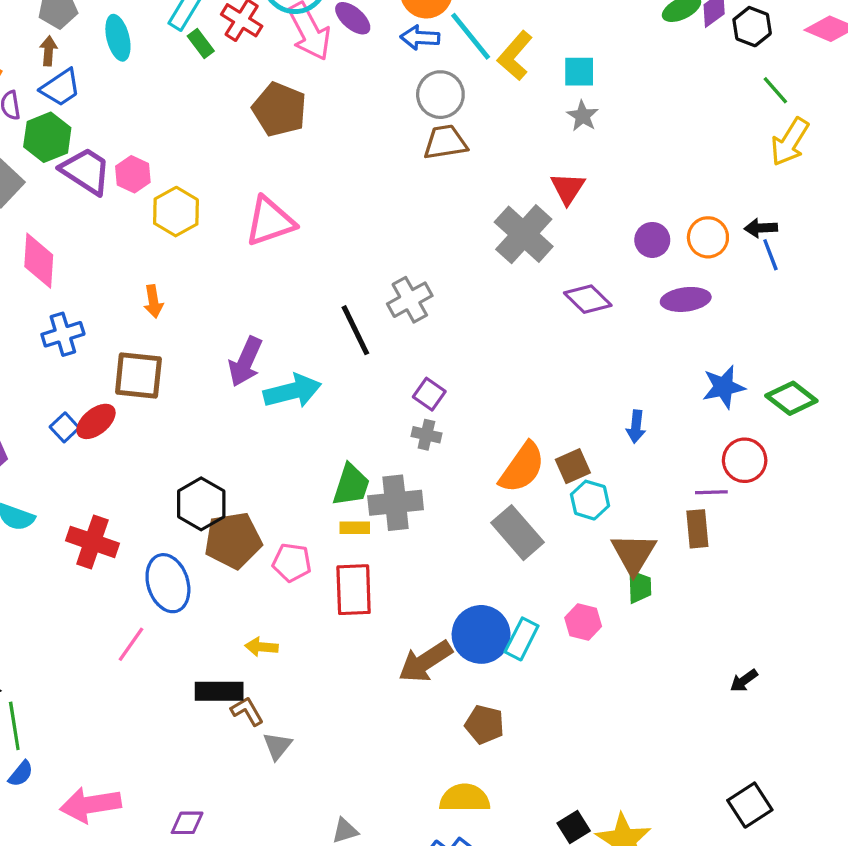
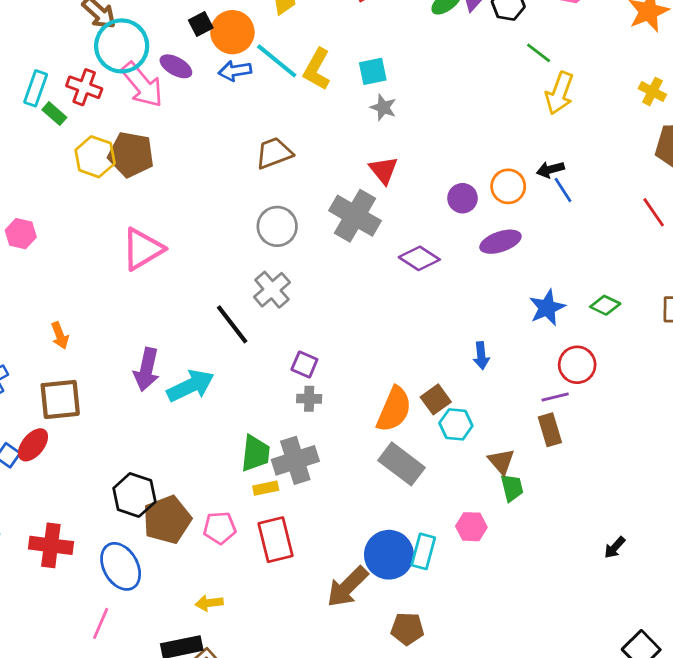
gray circle: (440, 95) -> (277, 226), moved
yellow hexagon: (176, 212) -> (95, 157), moved
green diamond: (791, 398) -> (605, 305), size x0.7
brown triangle: (634, 554) -> (501, 461), size x0.7

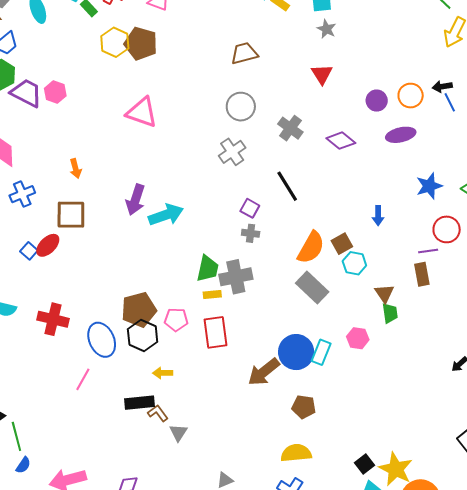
gray cross: (355, 216) -> (290, 128), moved, size x0.7
pink triangle: (143, 249) -> (142, 112), turned 44
black line: (232, 324) -> (287, 186), moved
black hexagon: (134, 495) -> (143, 336), moved

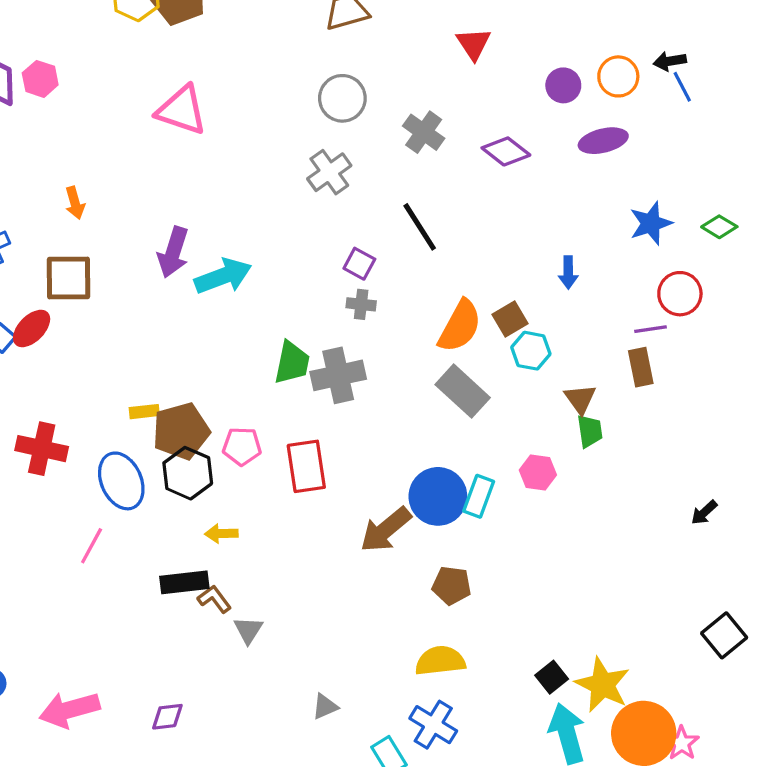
yellow rectangle: (212, 294) -> (144, 412), moved

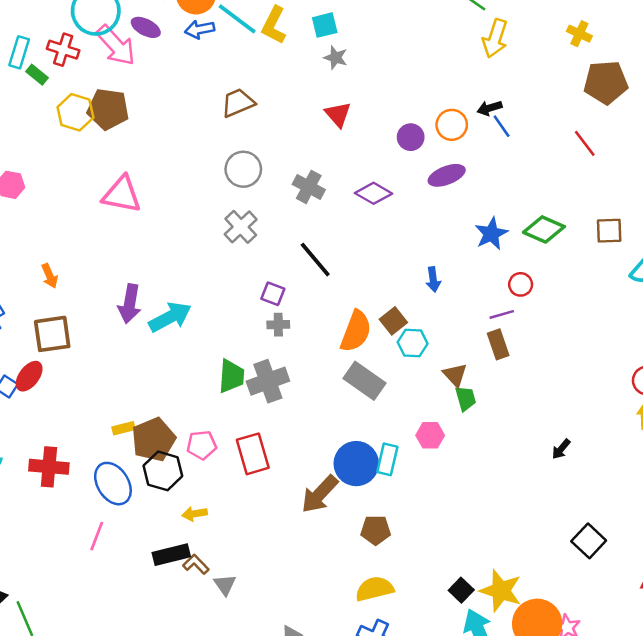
green diamond: (719, 227) -> (544, 229), size x1.5
red circle: (680, 294) -> (521, 284), size x0.7

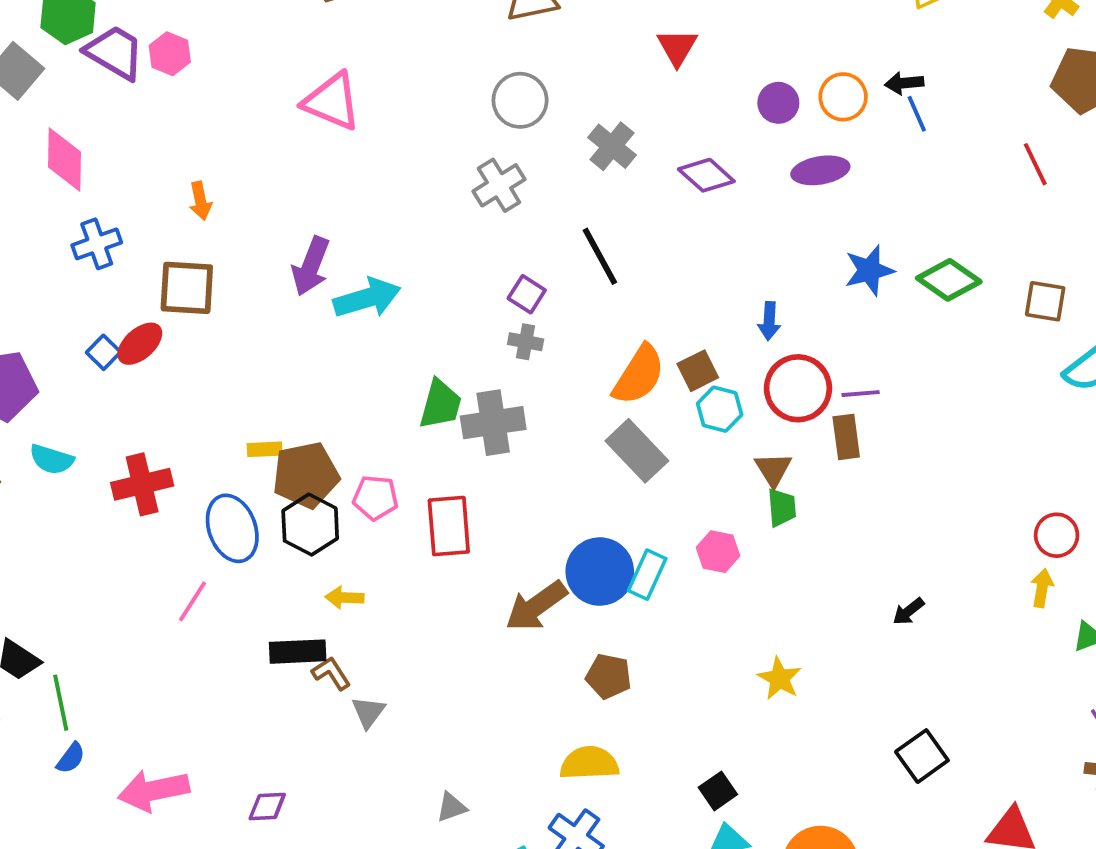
red circle: (521, 284) -> (798, 388), moved, size x1.8
red cross: (49, 467) -> (142, 484), turned -30
yellow star: (501, 591) -> (779, 678), moved, size x0.7

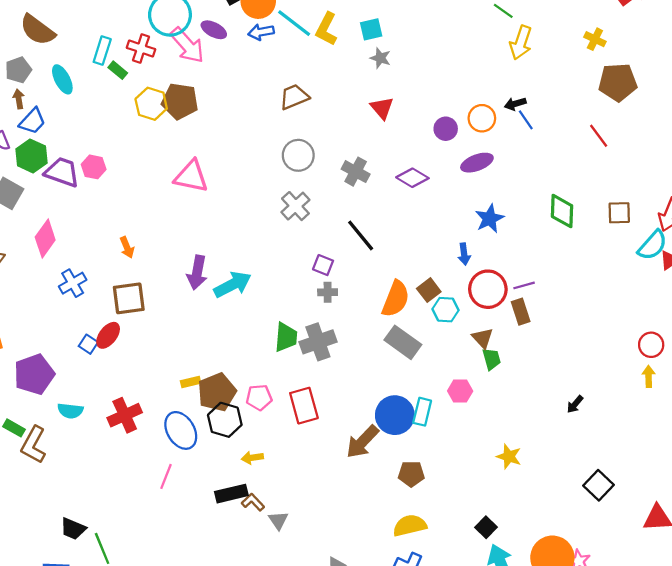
pink diamond: (65, 159) -> (45, 239), turned 45
blue star: (869, 270) -> (490, 219), moved
green diamond: (949, 280) -> (562, 211), turned 68

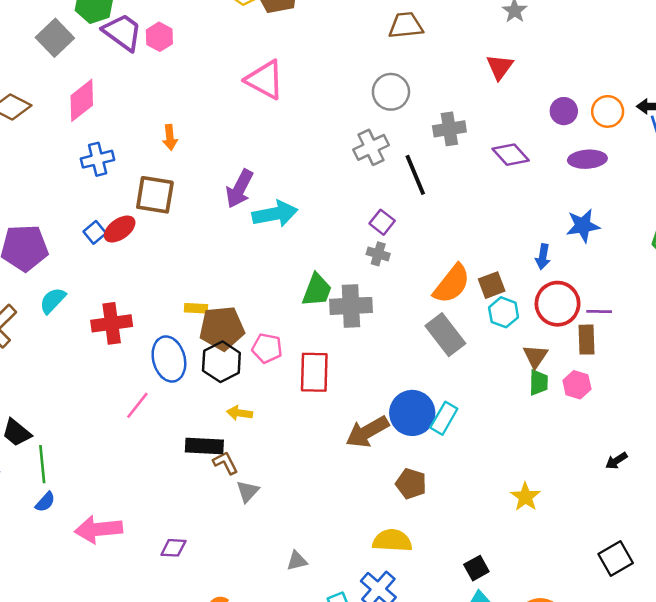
gray cross: (356, 172) -> (449, 129), turned 36
black line: (361, 235) -> (415, 175), moved
pink hexagon: (460, 391) -> (577, 385), moved
cyan semicircle: (70, 411) -> (53, 300), turned 110

